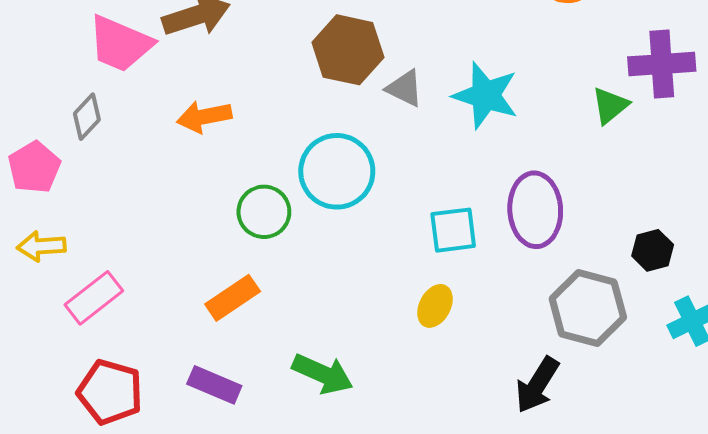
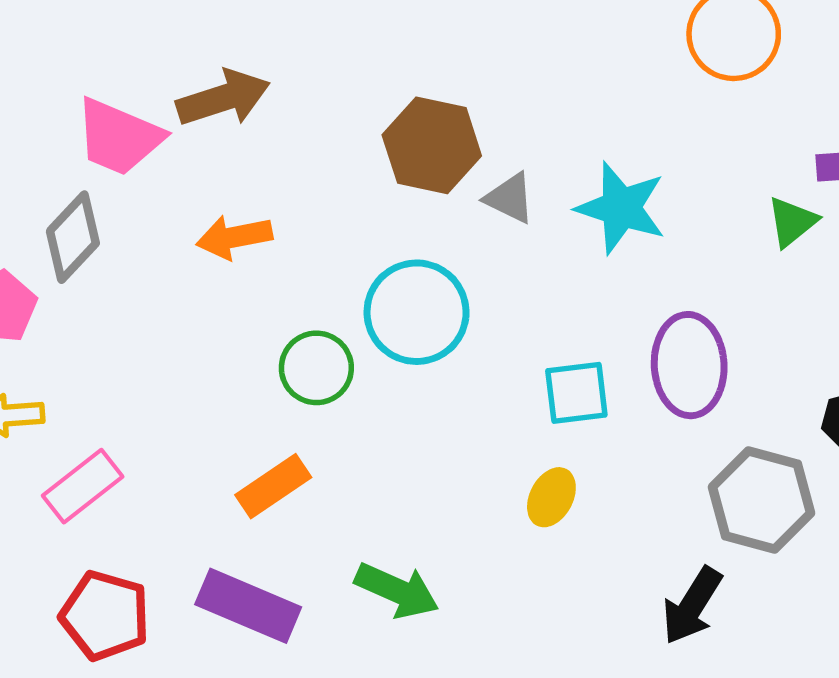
gray diamond: (87, 117) -> (73, 237), size x1.4
purple rectangle: (214, 385) -> (248, 606), size x1.4

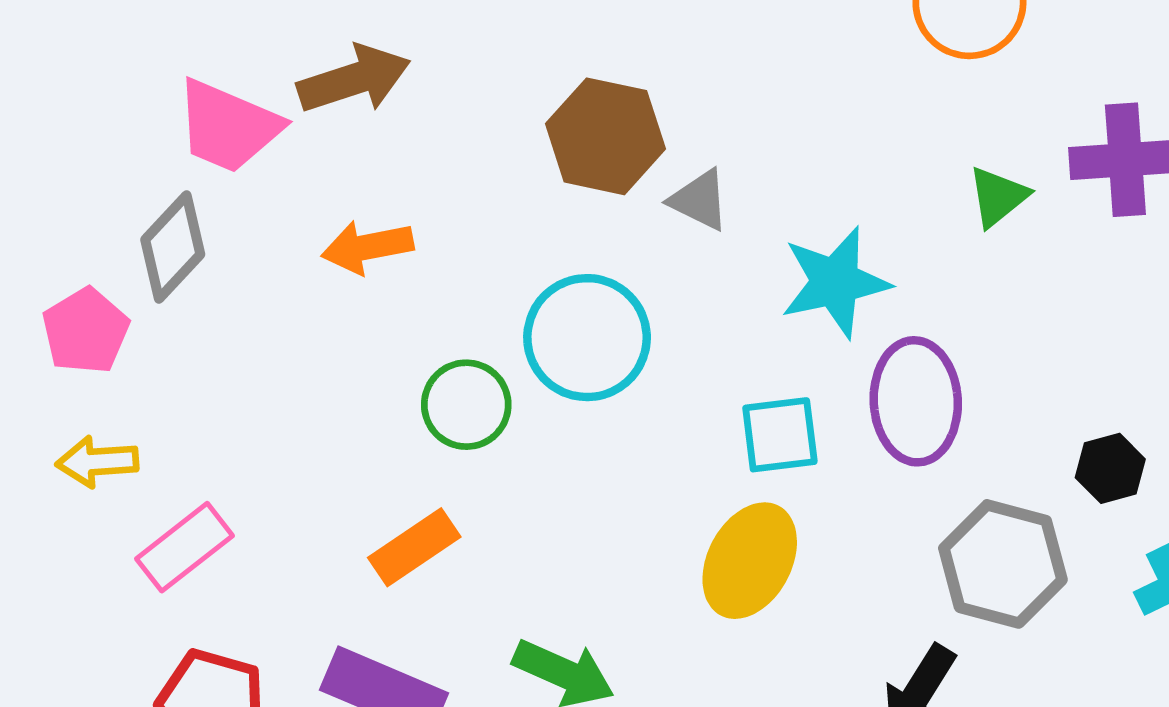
cyan star: (621, 208) -> (835, 282), moved, turned -30
green triangle: (792, 222) -> (998, 197), moved
yellow ellipse: (551, 497) -> (750, 561), size x1.6

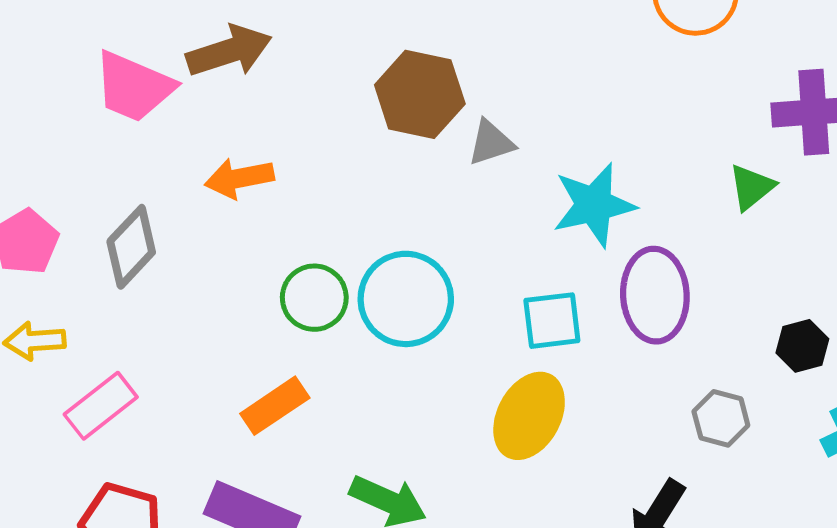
green triangle: (998, 197) -> (751, 187), moved
gray triangle: (699, 200) -> (491, 143), turned -44
gray diamond: (173, 247) -> (131, 247), moved
cyan circle: (587, 338) -> (406, 299), moved
gray hexagon: (1003, 564) -> (721, 418), size x0.6

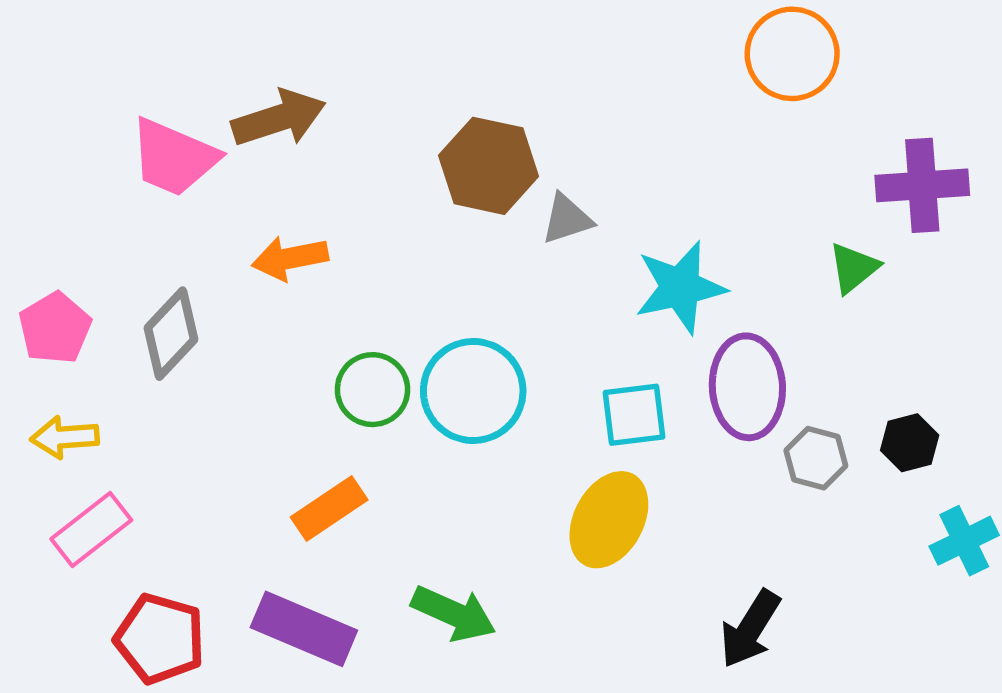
pink rectangle: (101, 406) -> (91, 529), moved
gray hexagon: (721, 418) -> (816, 458), moved

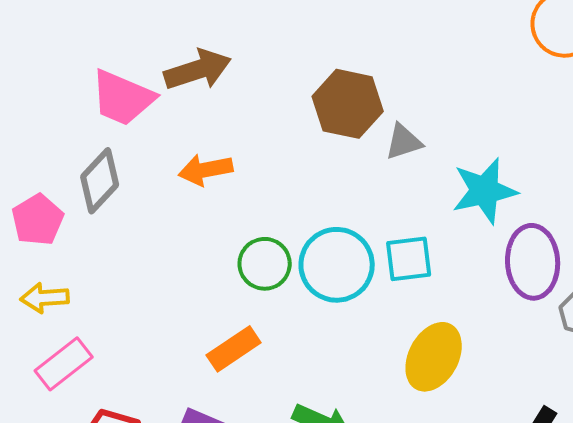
gray diamond: (171, 334) -> (100, 181), moved
cyan square: (634, 415) -> (409, 259), moved

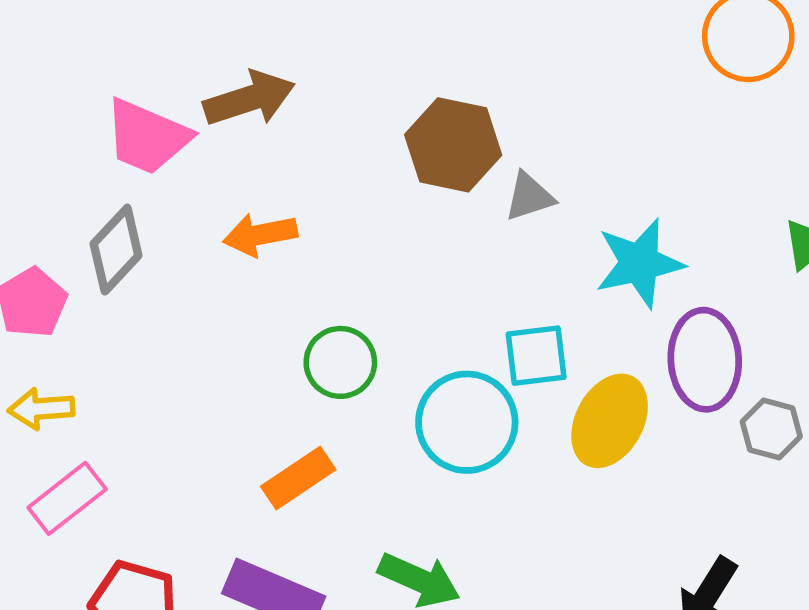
cyan circle: (337, 265) -> (467, 422), moved
yellow ellipse: (434, 357) -> (610, 421), moved

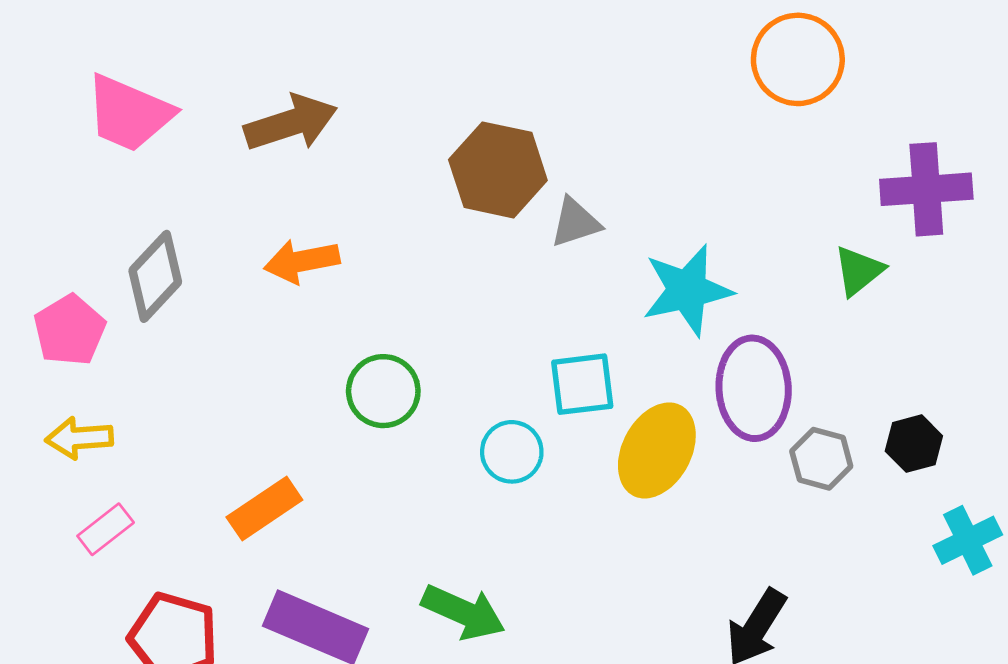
pink trapezoid: (147, 137) -> (129, 113), moved
cyan circle: (467, 422) -> (512, 452), size x0.6
orange rectangle: (298, 478) -> (264, 508), moved
pink rectangle: (67, 498) -> (106, 529), size x0.7

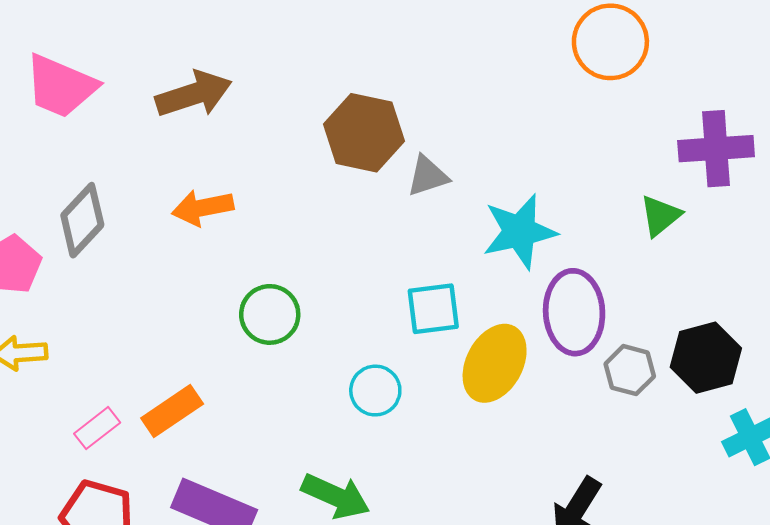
black hexagon: (914, 444) -> (706, 358), size x1.5
cyan circle: (512, 452) -> (375, 391), moved
pink rectangle: (106, 529) -> (97, 428), moved

